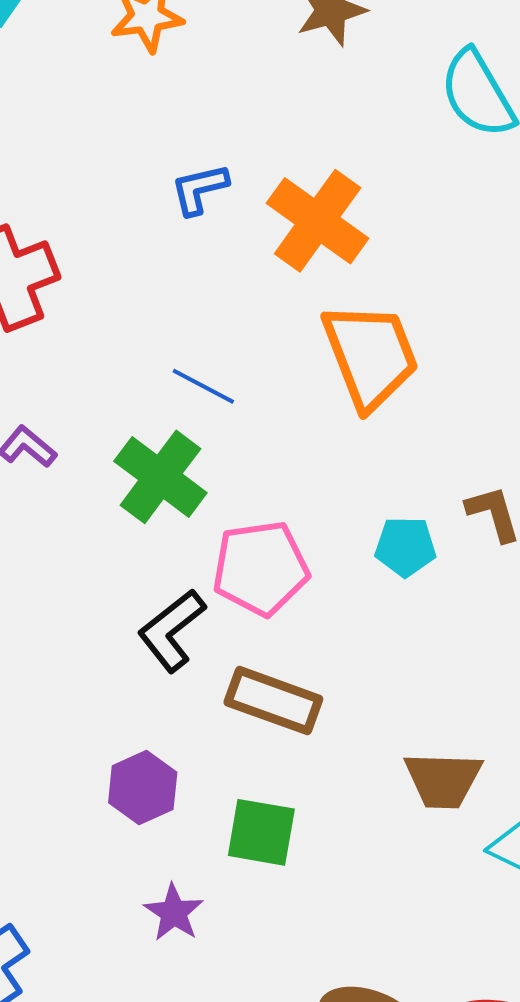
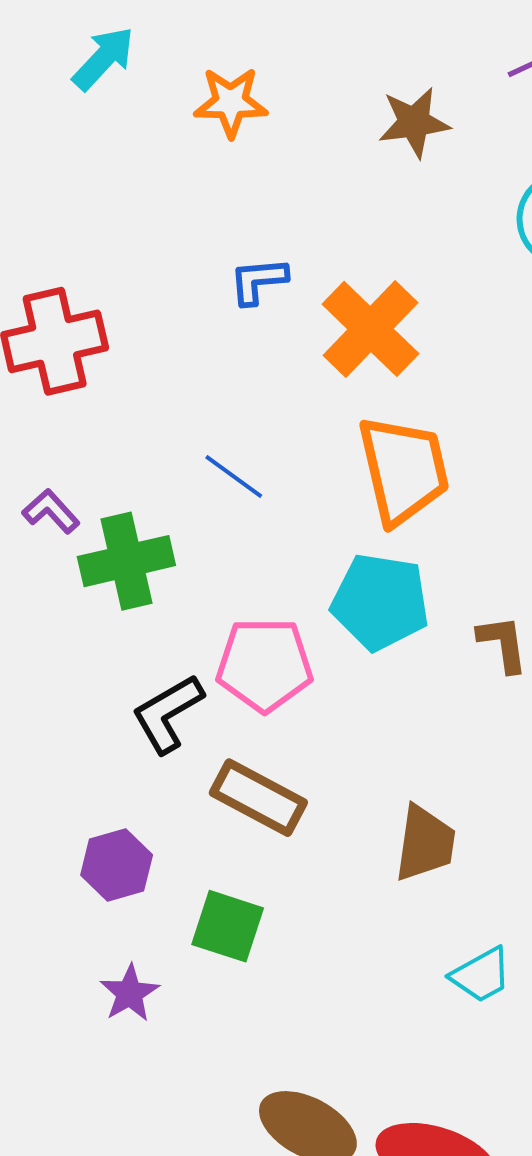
green cross: (160, 477) -> (126, 561), moved, turned 32
cyan pentagon: (405, 547) -> (380, 602), moved, size x1.6
brown trapezoid: (443, 780) -> (425, 843), moved, turned -92

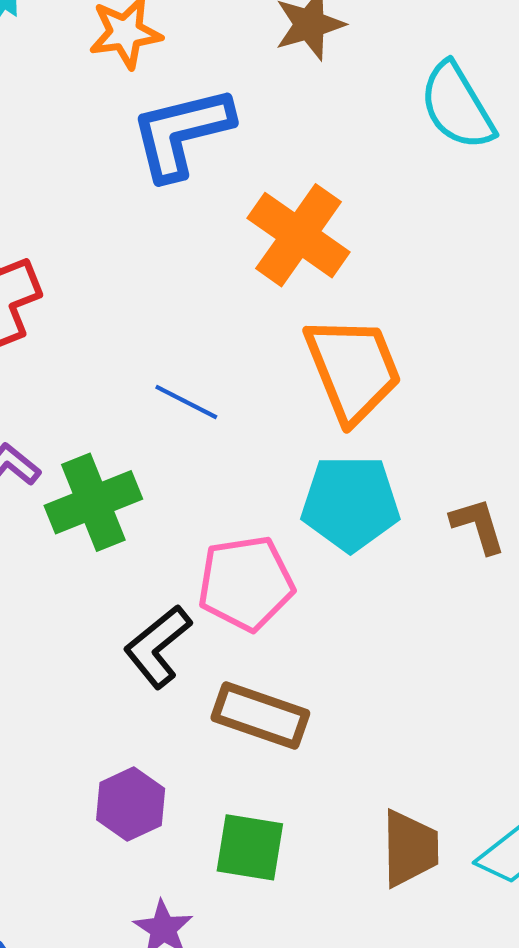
blue L-shape: (258, 281) -> (181, 133), moved, size x1.8
brown trapezoid: (425, 843) -> (410, 848), moved

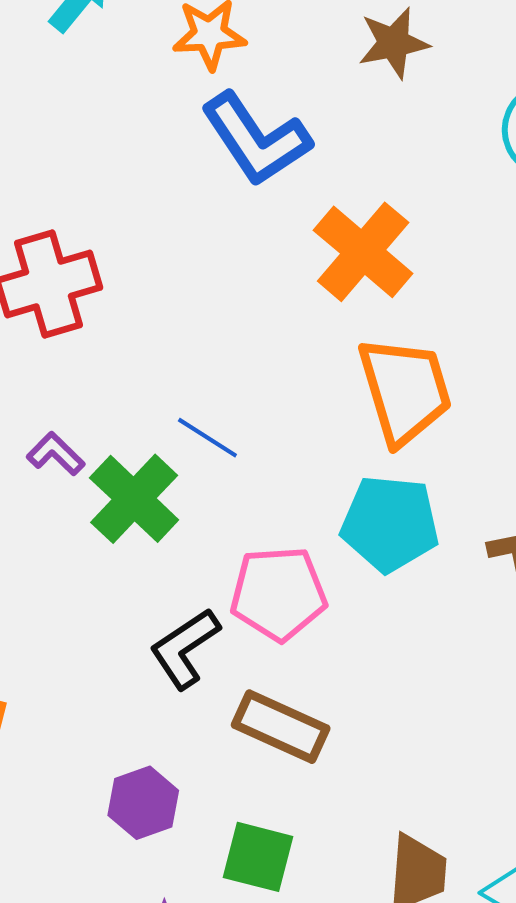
blue L-shape: (181, 133) -> (256, 139), turned -115
blue line: (186, 402) -> (207, 438), moved
green cross: (93, 502) -> (134, 499), turned -30

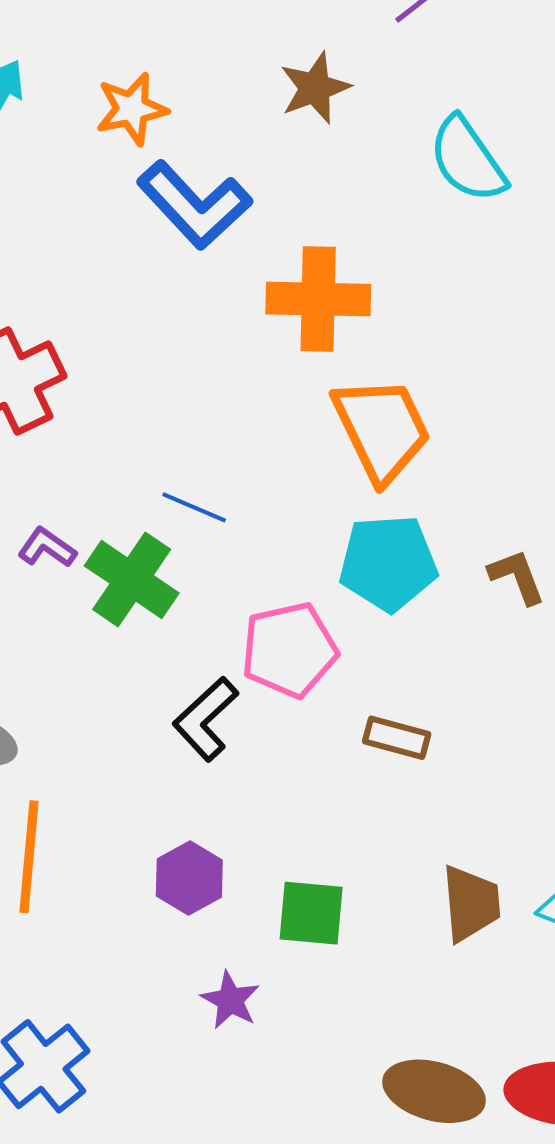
orange cross: (363, 252) -> (318, 299), turned -30
brown rectangle: (281, 727) -> (397, 738), moved, size x0.7

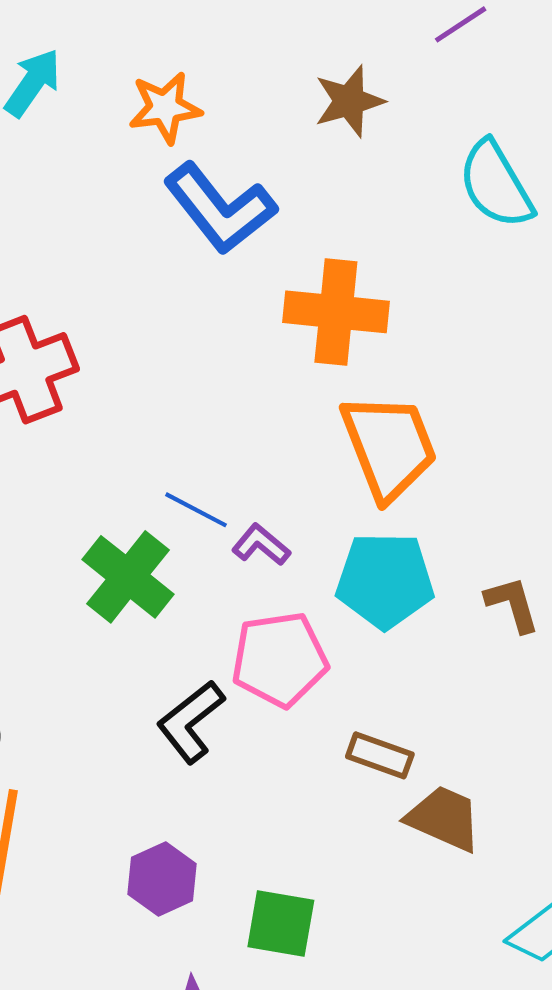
purple L-shape: (47, 548) -> (261, 545), moved
brown trapezoid: (471, 903) -> (444, 818), moved, turned -66

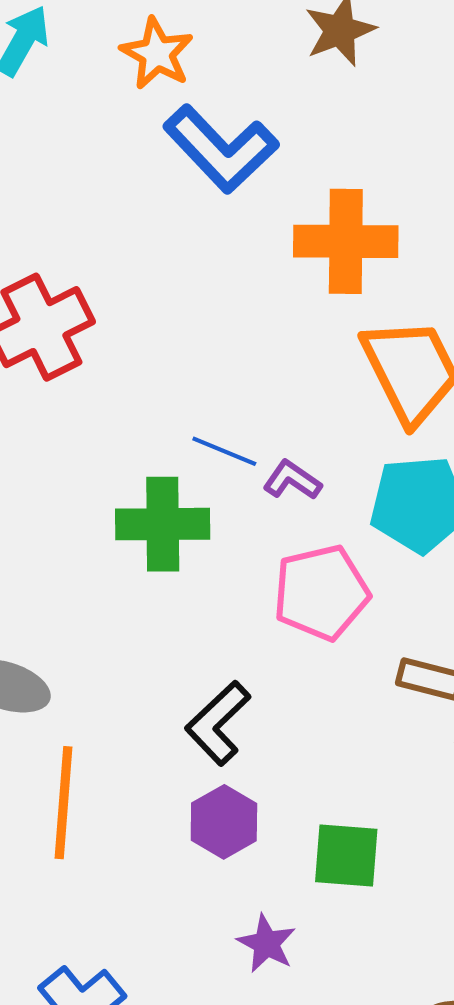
orange star: (165, 108) -> (157, 54), turned -30
green cross: (128, 577) -> (163, 524), turned -34
black L-shape: (191, 722) -> (218, 723), moved

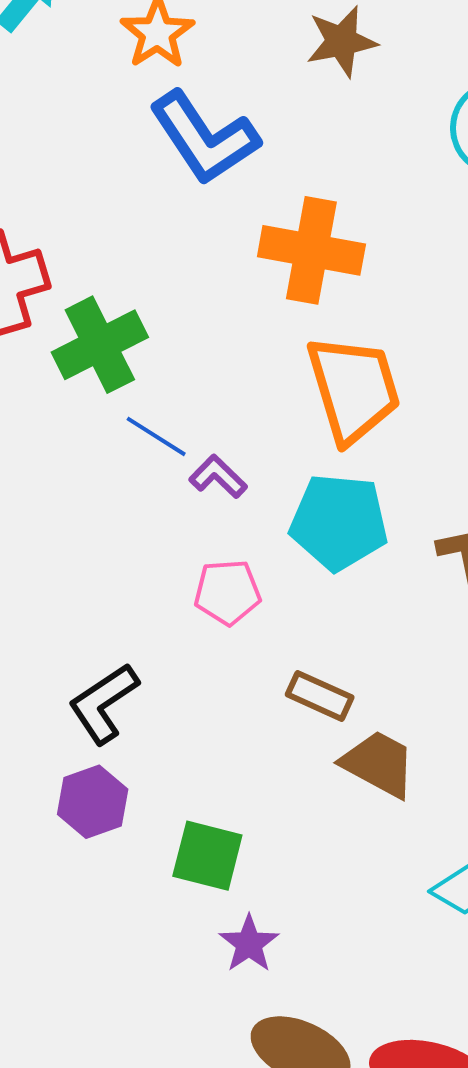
green cross: (163, 524) -> (100, 345), moved, turned -36
pink pentagon: (321, 593) -> (227, 592), size x0.7
purple star: (266, 944) -> (249, 944), moved

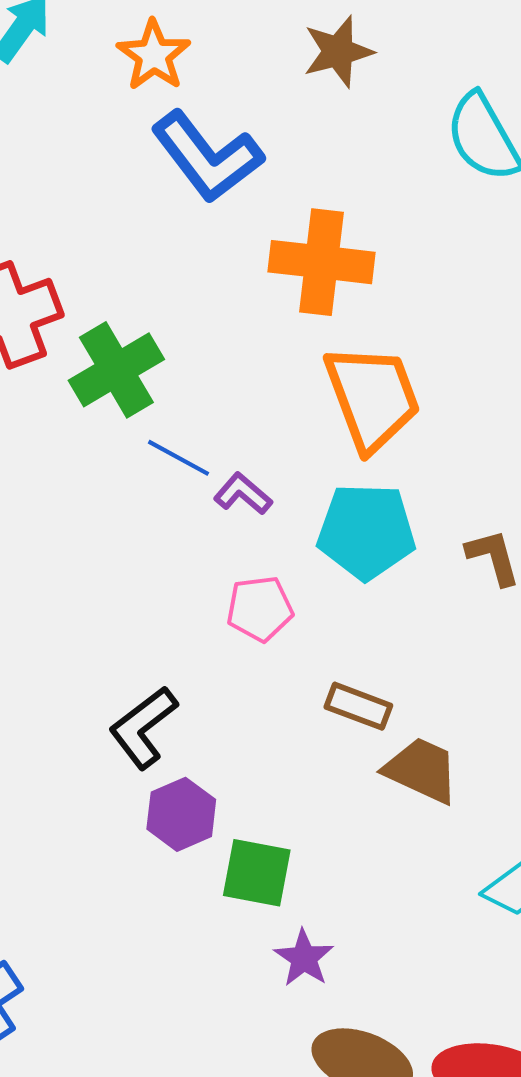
purple hexagon: (93, 802) -> (181, 814), moved

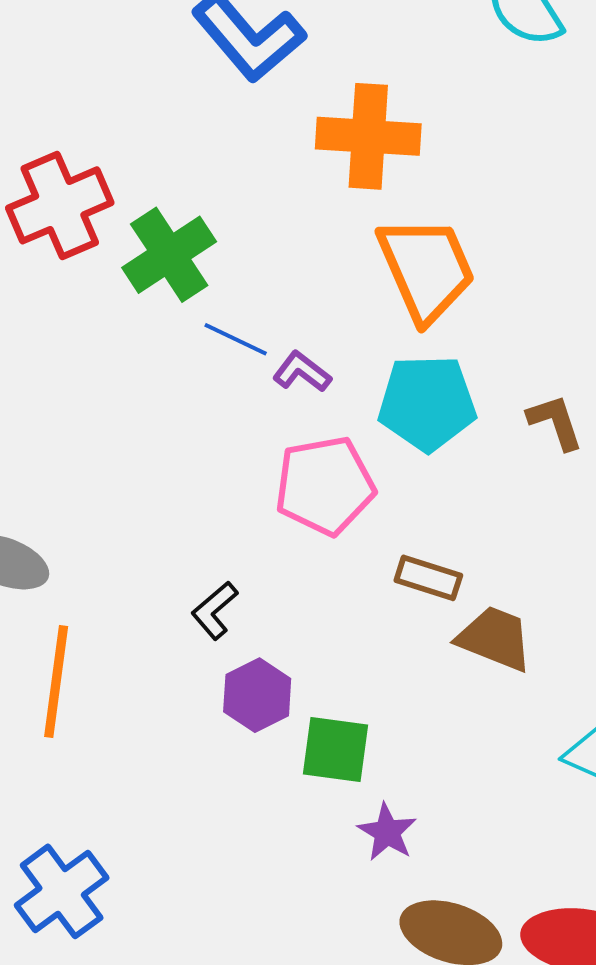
pink pentagon: (260, 609) -> (325, 486), size x1.5
black L-shape: (143, 727) -> (215, 610), size x0.7

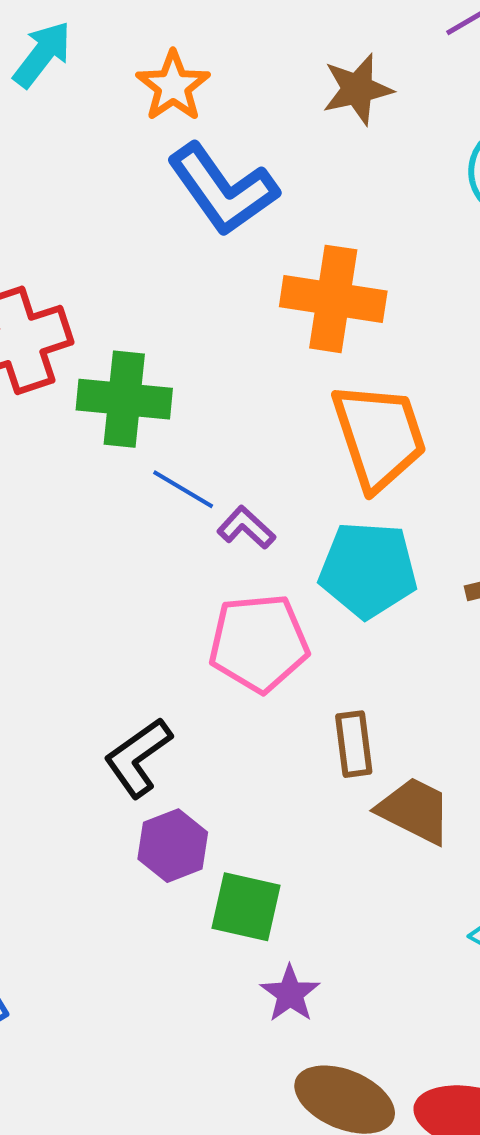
green cross: (169, 255) -> (124, 399), turned 34
brown rectangle: (428, 578) -> (354, 744), turned 60
black L-shape: (215, 610) -> (138, 757), size x1.4

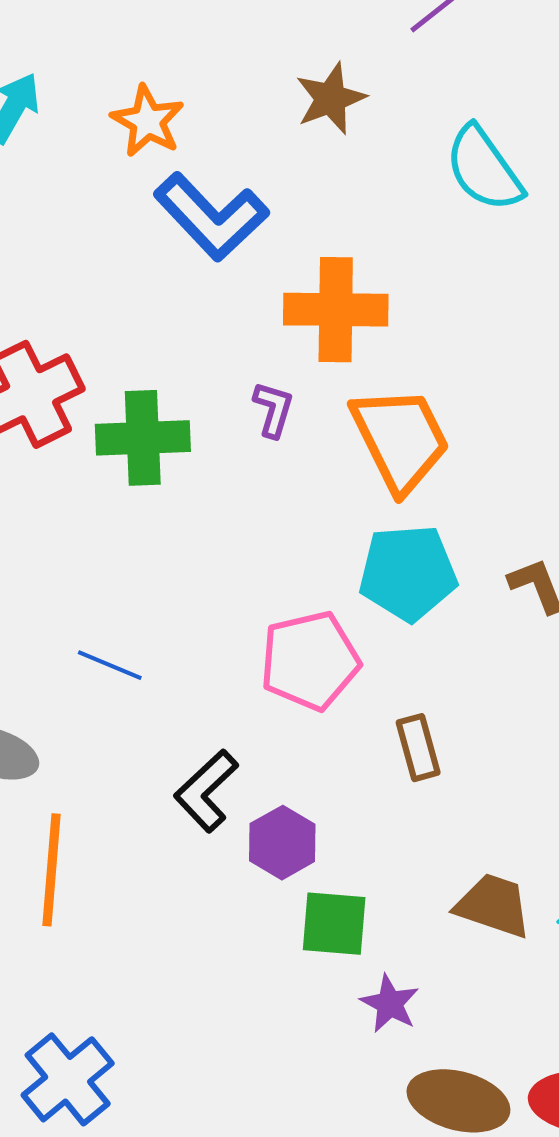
blue line: (183, 489) -> (110, 665), moved
purple L-shape: (246, 528) -> (273, 409), moved, turned 72
brown trapezoid: (415, 810) -> (493, 906), moved
purple hexagon: (173, 846) -> (282, 843), moved

